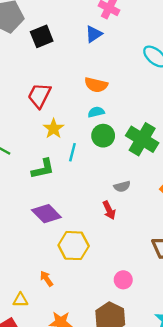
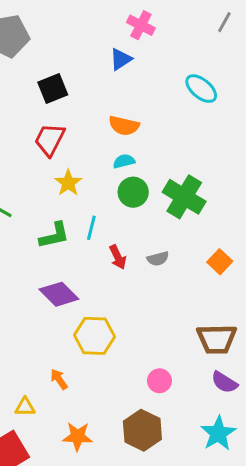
black square: (42, 36) -> (53, 89), moved
cyan line: (72, 152) -> (91, 228), moved
red arrow: (109, 210) -> (118, 257), moved

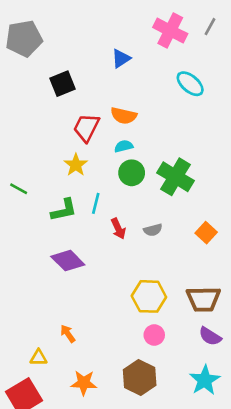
pink cross: (141, 25) -> (170, 31), moved, size x1.4
red trapezoid: (50, 140) -> (86, 128), moved
yellow hexagon: (95, 336) -> (149, 296), moved

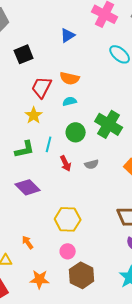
green circle: (132, 173) -> (76, 132), moved
yellow hexagon: (149, 296) -> (68, 219), moved
pink circle: (154, 335) -> (68, 251), moved

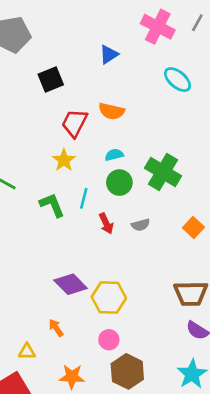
cyan semicircle: (70, 101) -> (114, 155), moved
green L-shape: (25, 149) -> (52, 205), turned -100
purple diamond: (28, 187) -> (71, 284), moved

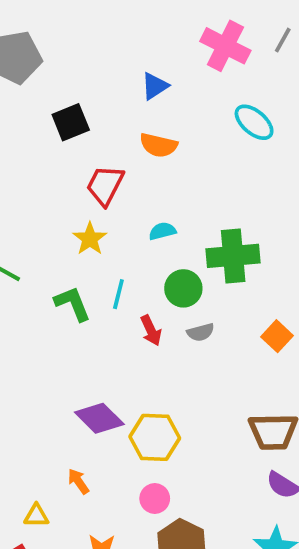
orange semicircle: (111, 111) -> (159, 145), moved
green cross: (163, 172) -> (233, 256), turned -36
green circle: (119, 183) -> (183, 288), moved

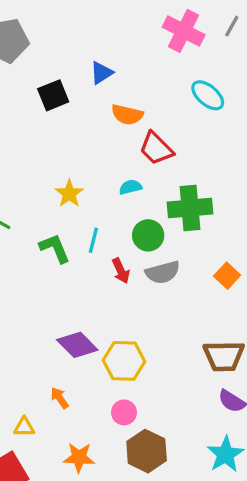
blue triangle: (155, 86) -> (101, 73), moved
red trapezoid: (105, 185) -> (156, 148), moved, turned -72
gray semicircle: (201, 332) -> (163, 272), size x1.5

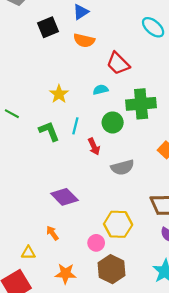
orange semicircle: (127, 115) -> (84, 40), moved
gray semicircle: (163, 272) -> (122, 167), moved
yellow hexagon: (124, 361) -> (118, 224), moved

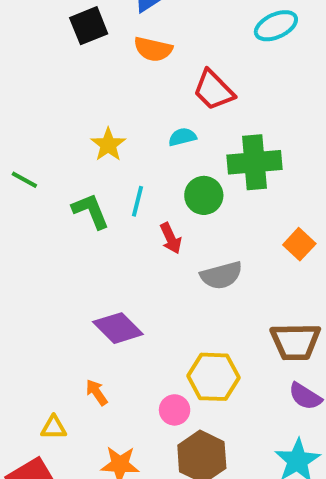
cyan ellipse: (153, 27) -> (276, 26), turned -65

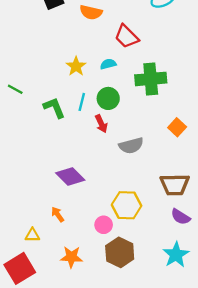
yellow star: (108, 145) -> (76, 66), moved
green circle: (204, 195) -> (108, 98), moved

